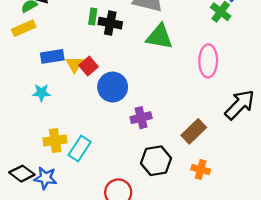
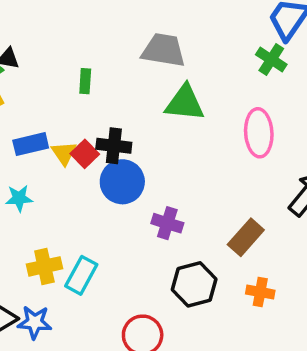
black cross: (110, 23) -> (114, 146), moved
purple cross: (141, 118) -> (167, 223), turned 36

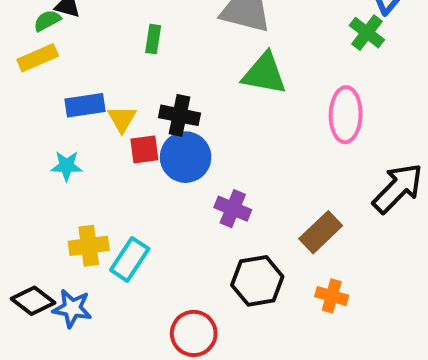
red square: (85, 154) -> (144, 149), moved, turned 32

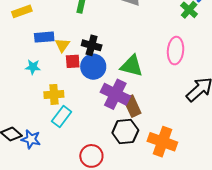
green triangle: (264, 74) -> (132, 66), moved
purple cross: (233, 209) -> (115, 94), size x1.6
brown rectangle: (321, 232) -> (132, 106), moved, turned -75
yellow cross: (89, 246) -> (54, 94), moved
orange cross: (332, 296) -> (162, 142), size x1.8

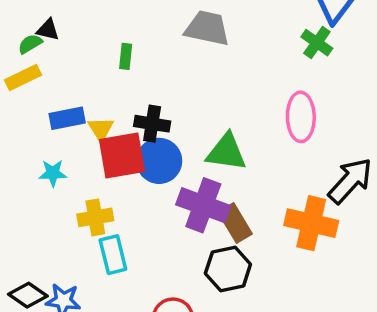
red square: (73, 61) -> (122, 156), size x1.8
cyan rectangle: (62, 116) -> (113, 255), turned -45
orange cross: (162, 142) -> (311, 223), moved

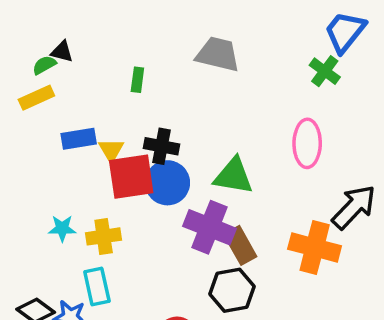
cyan star: (53, 173) -> (62, 228), moved
cyan rectangle: (113, 255) -> (97, 286), moved

